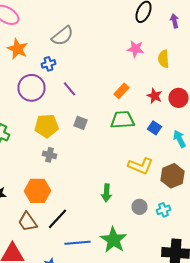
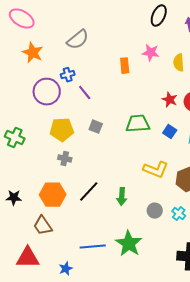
blue cross: (48, 64) -> (68, 75), moved
orange rectangle: (122, 91) -> (125, 66), moved, turned -49
cyan cross: (164, 210) -> (179, 214), turned -32
black line: (58, 219) -> (89, 192), moved

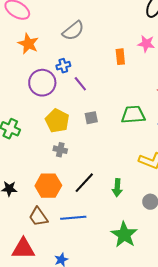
gray square: (96, 127) -> (91, 118), turned -32
yellow pentagon: (62, 130) -> (57, 121), turned 30
blue line: (93, 247) -> (73, 218), moved

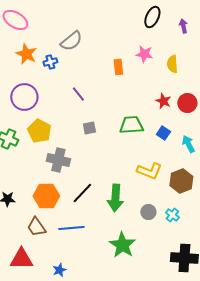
blue cross: (63, 66) -> (50, 62), moved
purple circle: (42, 83) -> (24, 97), moved
yellow pentagon: (57, 121) -> (39, 131), moved
gray cross: (60, 150) -> (58, 160), size x1.6
green arrow: (117, 188) -> (115, 198), size x1.5

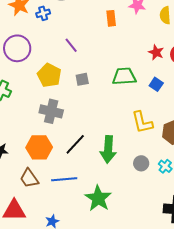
yellow pentagon: (39, 131) -> (49, 75), moved
yellow L-shape: (149, 171) -> (142, 122), turned 55
green star: (122, 245) -> (98, 198), moved

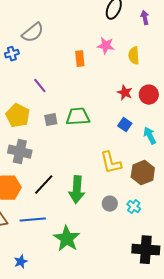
green trapezoid: (124, 76) -> (78, 117), moved

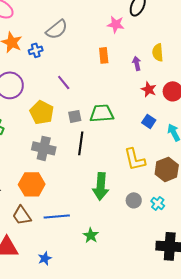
purple arrow: (145, 18) -> (137, 63), moved
pink star: (106, 46) -> (116, 24), moved
black line: (44, 185) -> (81, 143), moved, turned -35
green star: (67, 239) -> (91, 235), size x0.6

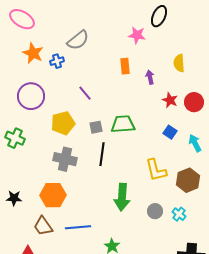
purple arrow: (137, 63) -> (150, 77), moved
yellow pentagon: (42, 112) -> (63, 123), turned 30

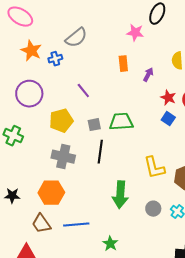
purple arrow: (150, 77) -> (148, 75), turned 40
blue square: (170, 132) -> (168, 119), moved

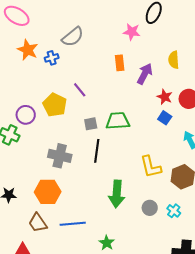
purple arrow: (148, 75) -> (145, 74), size x1.5
purple circle: (29, 94) -> (26, 115), moved, size x0.7
yellow pentagon: (61, 121) -> (55, 105), moved, turned -30

